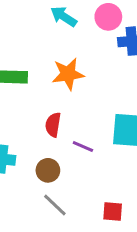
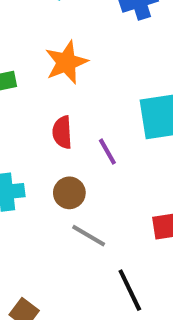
purple line: (83, 147) -> (107, 152), turned 50

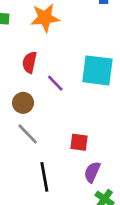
purple line: (107, 152) -> (55, 83), turned -30

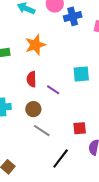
cyan square: (97, 70) -> (81, 74), size x0.7
black line: (44, 177) -> (61, 158), turned 60

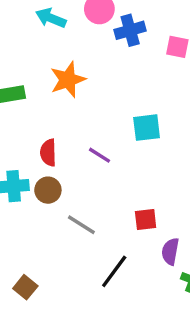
red semicircle: (31, 79) -> (48, 153), moved
brown circle: (33, 109) -> (48, 190), moved

